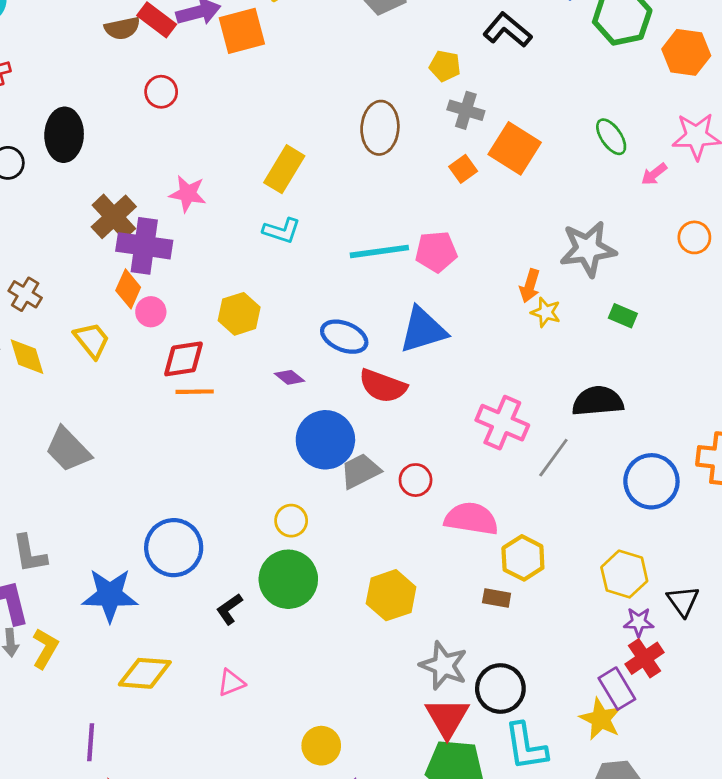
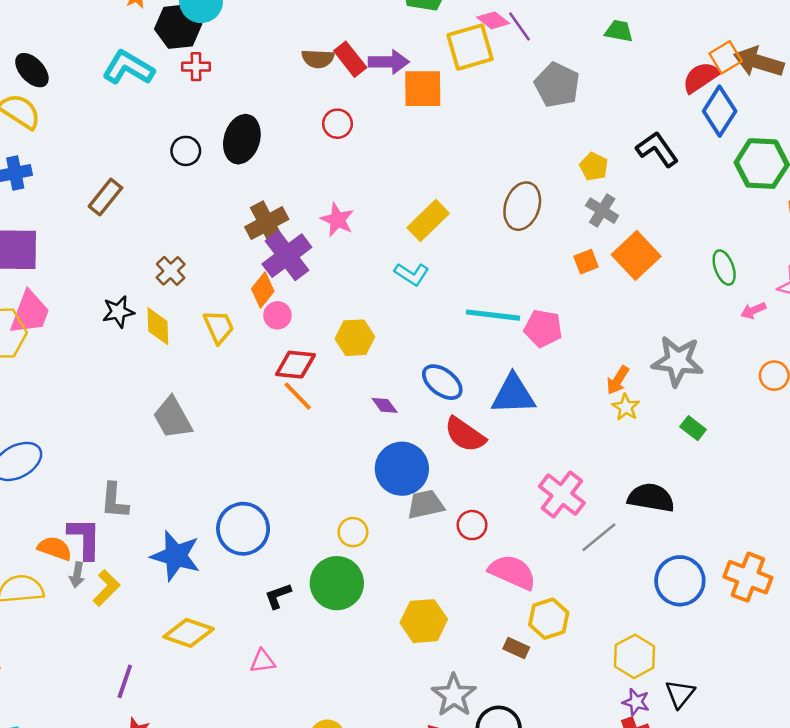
purple cross: (144, 246) -> (287, 256), turned 30
orange line: (195, 392) -> (298, 396), turned 32

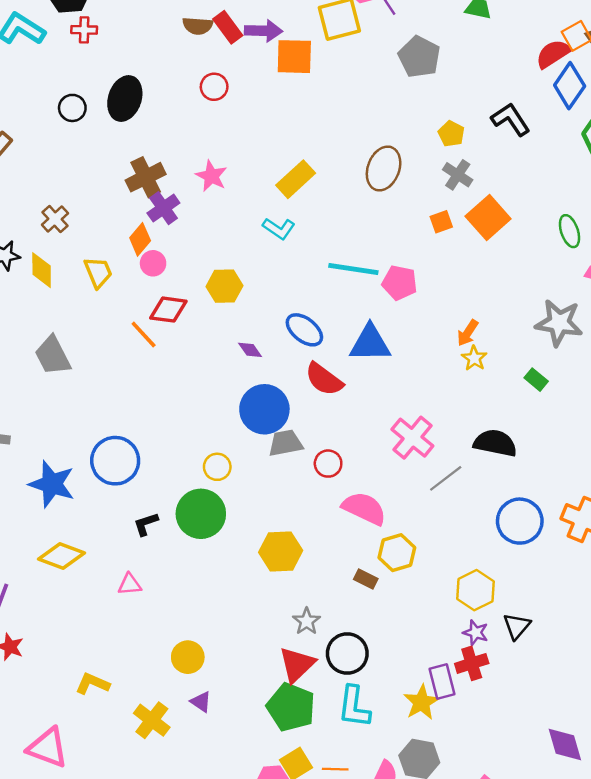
purple cross: (287, 256) -> (163, 208), size x0.7
gray star: (678, 361) -> (559, 323), moved
orange line: (298, 396) -> (144, 334), moved
gray star: (454, 695) -> (307, 621), size x0.7

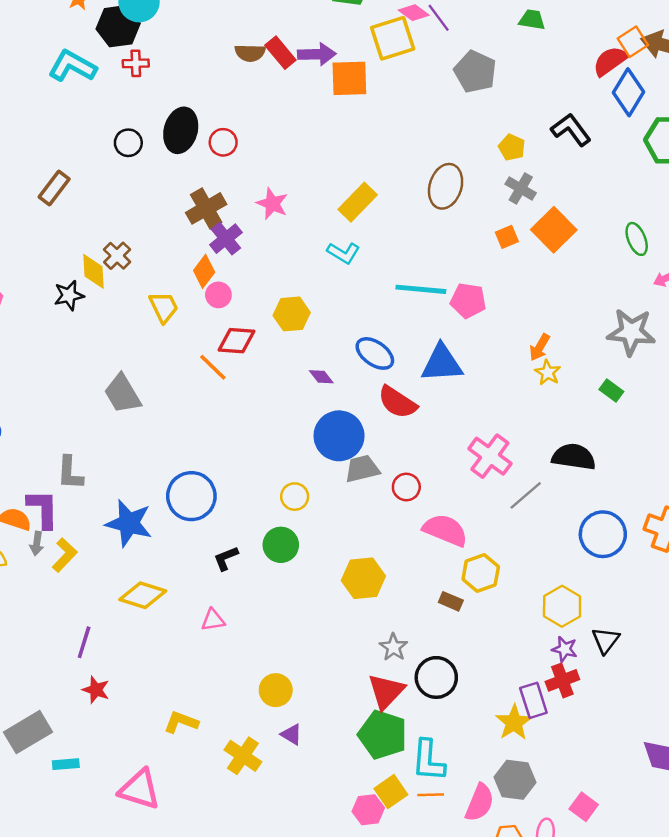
red circle: (214, 87) -> (223, 142), moved
yellow diamond: (42, 270) -> (93, 271), moved
green circle: (201, 514) -> (281, 545), size x0.7
cyan L-shape: (354, 707) -> (428, 760), moved

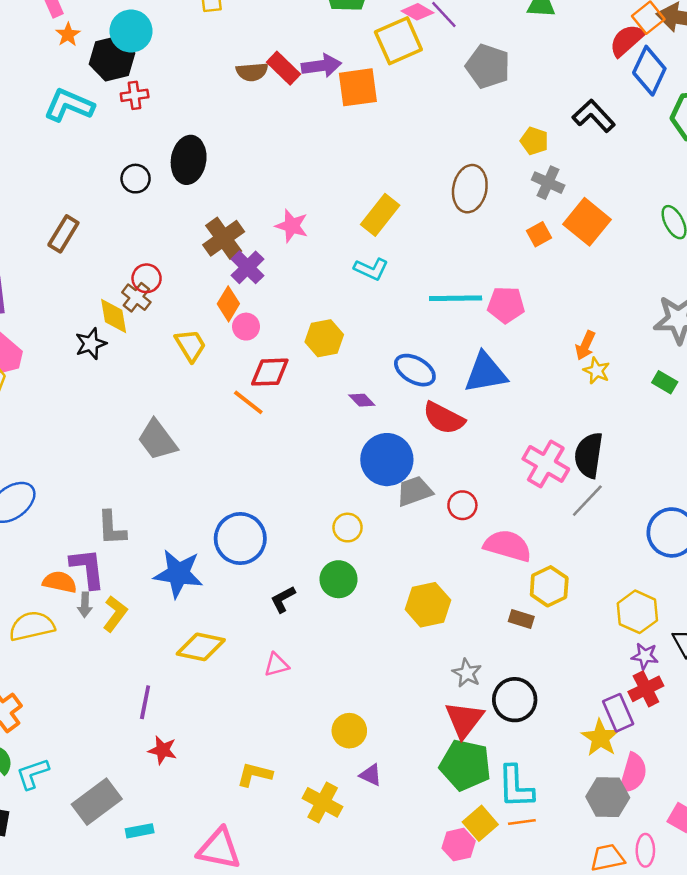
red circle: (223, 142) -> (147, 278), moved
black semicircle: (574, 457) -> (589, 455), moved, turned -84
pink semicircle: (480, 803) -> (633, 773), moved

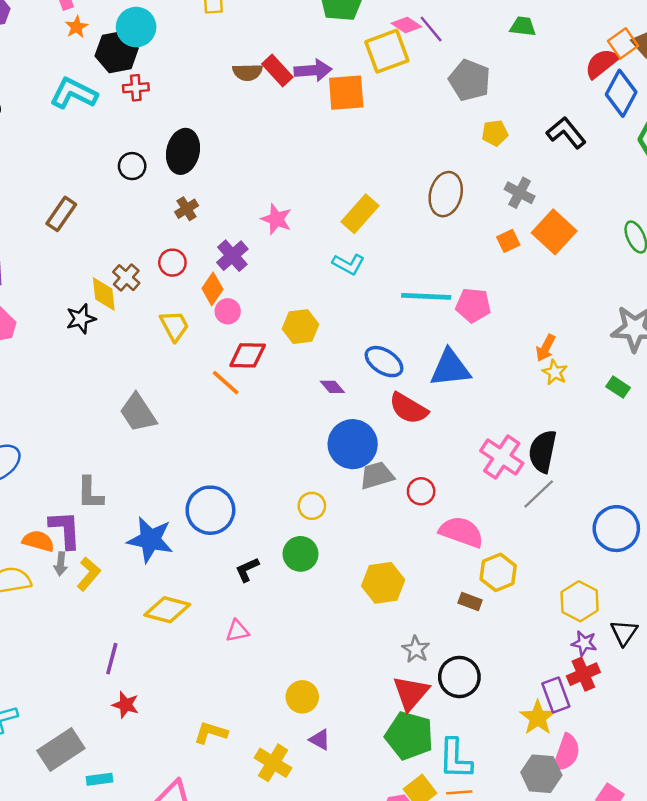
yellow pentagon: (534, 141) -> (495, 133), moved, turned -30
brown cross: (224, 238) -> (187, 209), moved, size x0.6
red circle: (147, 278) -> (172, 263), moved

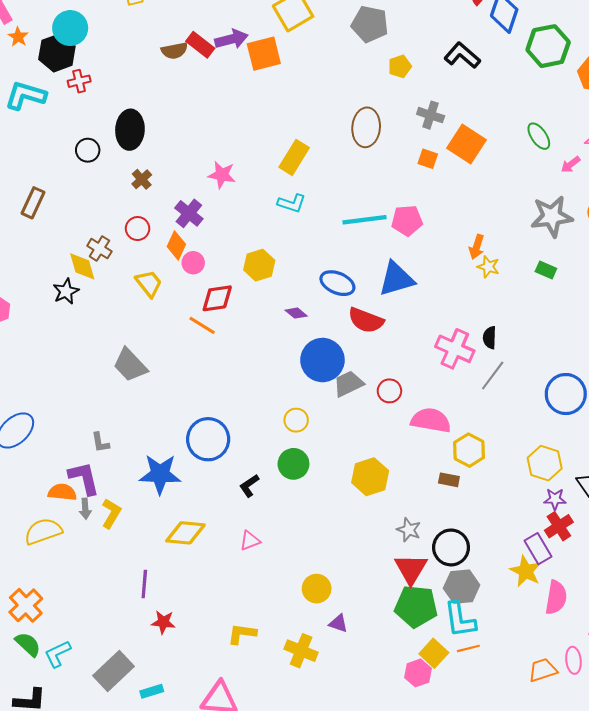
orange square: (508, 241) -> (428, 159), turned -36
black semicircle: (543, 451) -> (490, 338), size x0.6
gray L-shape: (90, 493) -> (100, 442), size x0.7
gray hexagon: (541, 774) -> (462, 587), moved

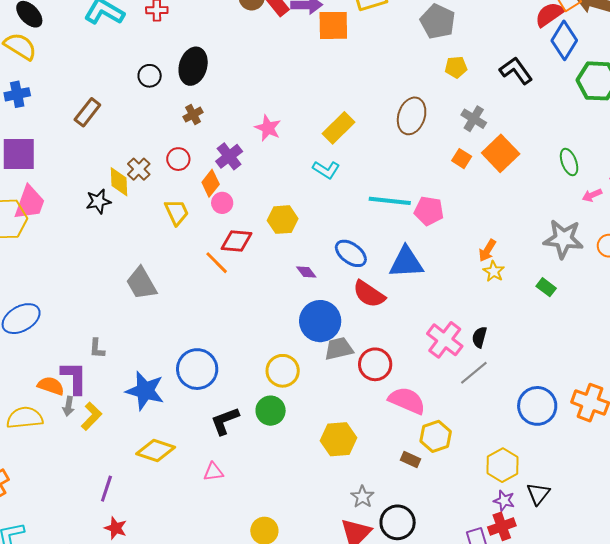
red circle: (389, 391) -> (375, 364), size x1.4
yellow circle: (296, 420) -> (283, 371), size x1.4
black L-shape: (249, 486) -> (225, 421), size x1.4

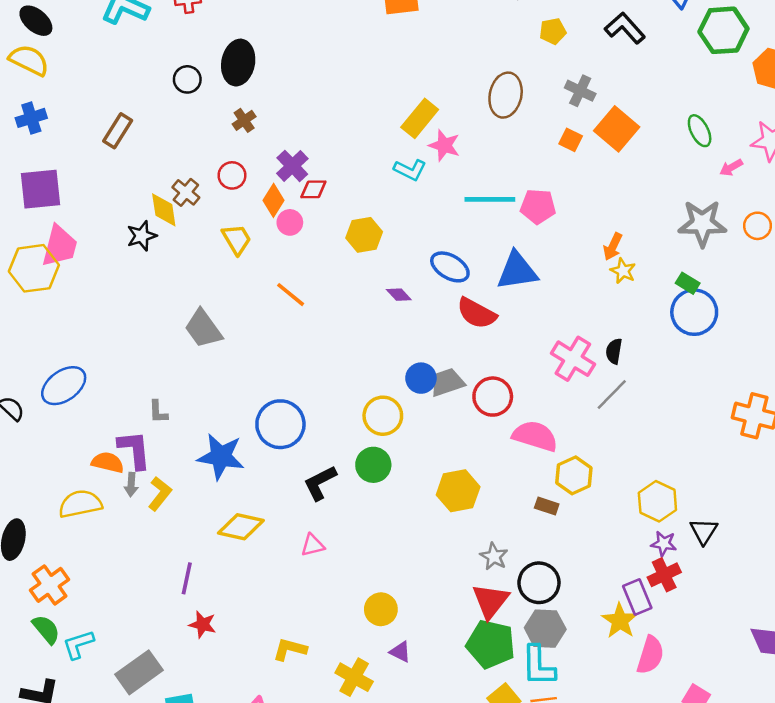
pink star: (268, 128) -> (444, 145), moved
red diamond: (237, 241) -> (313, 189), moved, size x0.7
blue circle: (320, 321) -> (421, 378), moved, size x0.6
blue circle: (537, 406) -> (694, 312), moved

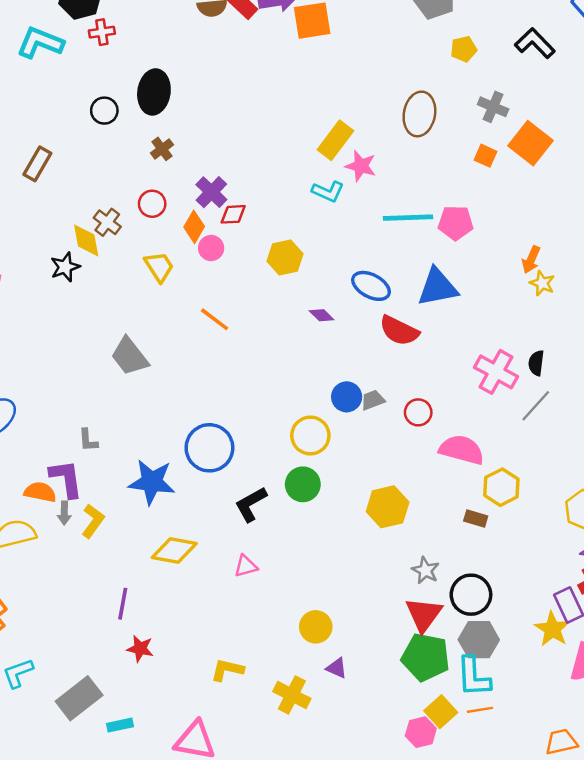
gray trapezoid: (447, 382) -> (373, 400), size x0.7
red circle: (493, 397) -> (418, 412), size x0.7

